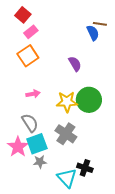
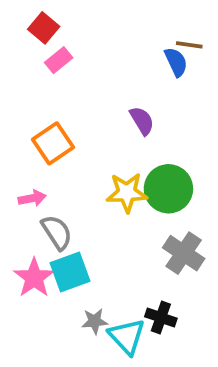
orange square: (28, 56) -> (53, 143), moved
pink arrow: (33, 94) -> (32, 198), moved
gray cross: (66, 134) -> (184, 253), moved
gray star: (40, 162) -> (95, 321), moved

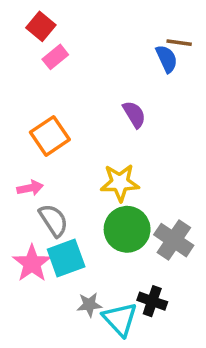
green circle: (168, 189) -> (127, 229), moved

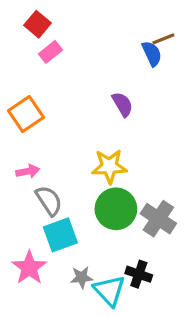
brown line: (179, 43) -> (163, 39), turned -30
orange square: (50, 136) -> (26, 114), moved
pink star: (32, 263) -> (29, 268), moved

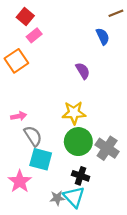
brown line: (163, 39) -> (116, 13), moved
orange square: (26, 114) -> (16, 61), moved
cyan square: (60, 235) -> (41, 159), turned 35
black cross: (139, 274) -> (81, 176), moved
gray star: (82, 277) -> (57, 198), moved

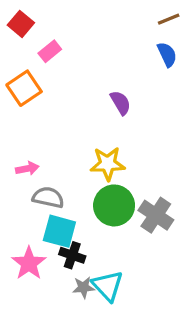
red square: (25, 17) -> (21, 24), moved
blue semicircle: (103, 36) -> (167, 54), moved
gray semicircle: (33, 136) -> (48, 197), turned -45
black cross: (81, 176) -> (72, 255), moved

